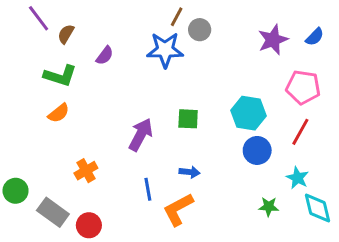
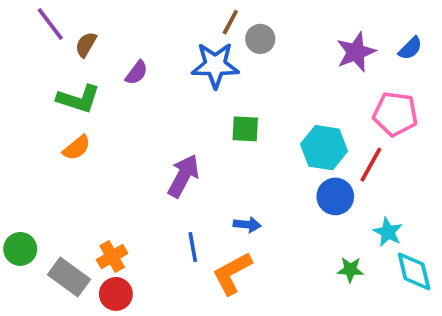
green square: (188, 119) -> (245, 129), moved
red line: (300, 132) -> (371, 165), moved
orange cross: (86, 171) -> (112, 256), moved

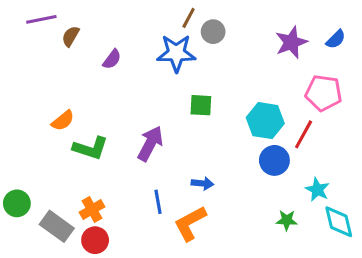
purple line: (50, 24) -> (41, 19), turned -64
green L-shape: (78, 99) -> (90, 148), moved

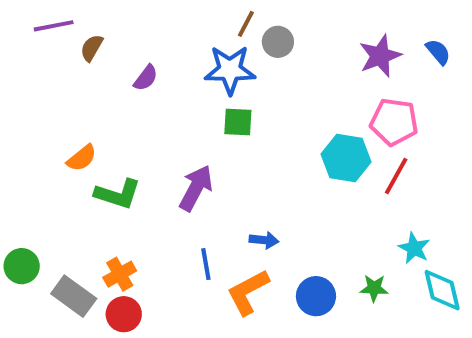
blue semicircle: (336, 39) -> (438, 52), turned -85
pink pentagon: (323, 93) -> (394, 122), moved
green square: (201, 105) -> (238, 122), moved
blue circle: (274, 160) -> (316, 296), moved

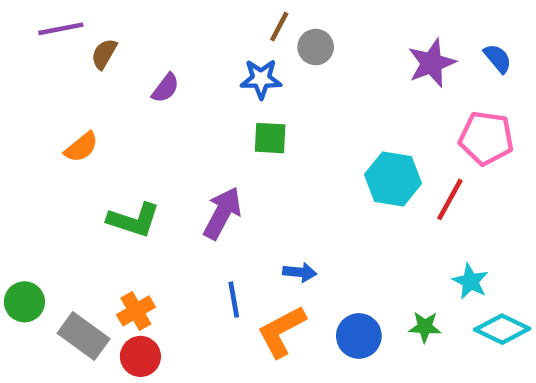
blue star: (230, 70) -> (261, 79), size x0.7
pink pentagon: (394, 122) -> (486, 138), moved
orange semicircle: (82, 158) -> (81, 147), moved
cyan diamond: (442, 290) -> (502, 329), turned -51

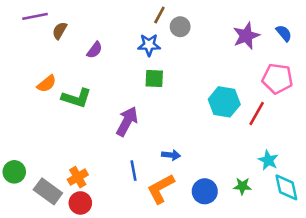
green L-shape: (134, 220) -> (76, 98), moved
cyan diamond: (502, 329) -> (286, 187), turned 52

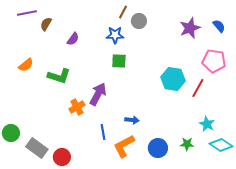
orange semicircle: (47, 84) -> (26, 65), moved
orange cross: (78, 177) -> (77, 107), moved
cyan diamond: (286, 187) -> (221, 145), turned -45

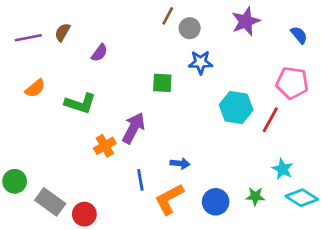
purple line: (27, 13) -> (28, 38), moved
purple star: (190, 28) -> (246, 21), moved
blue star: (115, 35) -> (201, 62), moved

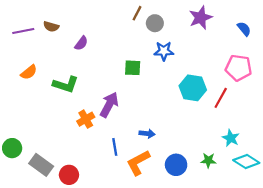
brown semicircle: (62, 32) -> (51, 27), turned -104

